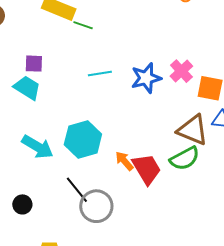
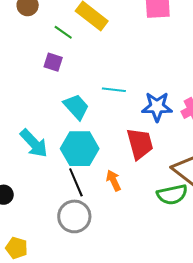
green line: (83, 25) -> (63, 32), moved
cyan trapezoid: (27, 88) -> (76, 107), moved
red trapezoid: (147, 169) -> (140, 144), moved
black line: (77, 190) -> (76, 182), moved

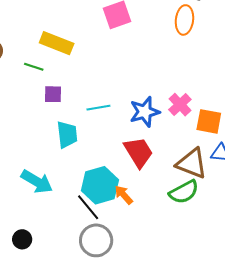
purple square: (53, 62) -> (53, 94), moved
cyan trapezoid: (76, 107) -> (67, 135), turned 52
cyan hexagon: (80, 149) -> (100, 185), moved

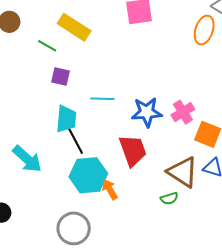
green semicircle: (184, 192) -> (169, 198), size x0.6
black line: (88, 207) -> (75, 140), moved

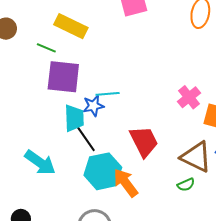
purple square: (60, 77) -> (63, 77), size x1.8
blue star: (147, 112) -> (93, 106), moved, size x0.7
orange arrow: (110, 189) -> (126, 183), size x1.4

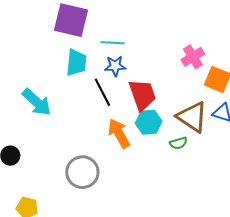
blue star: (93, 106) -> (115, 66), moved
black line: (86, 138) -> (102, 92), moved
cyan hexagon: (103, 171) -> (149, 122), moved, size x0.7

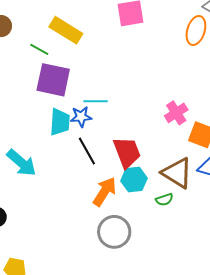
blue star: (115, 66) -> (81, 117), moved
orange arrow: (119, 133) -> (105, 192), turned 64
gray circle: (82, 172) -> (114, 232), moved

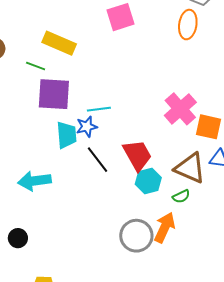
pink cross: (176, 113) -> (180, 109), size x1.4
cyan arrow: (21, 163) -> (35, 181), turned 140
orange arrow: (105, 192) -> (165, 227), moved

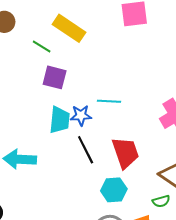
purple square: (54, 94) -> (55, 77), size x0.7
cyan line: (99, 109) -> (109, 101), moved
cyan hexagon: (148, 181) -> (114, 190), moved

